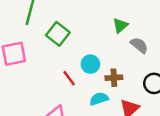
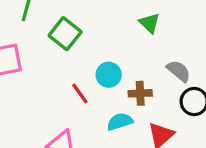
green triangle: (120, 25) -> (149, 23), turned -35
gray semicircle: (139, 45) -> (179, 71), moved

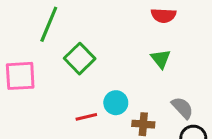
red line: (80, 94) -> (86, 117), turned -75

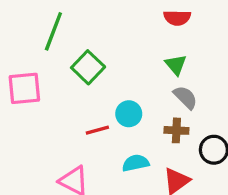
gray semicircle: (182, 108) -> (185, 97), moved
brown cross: (143, 124) -> (176, 130), moved

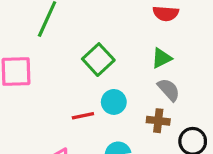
green triangle: (176, 65) -> (161, 58), turned 40
green square: (88, 67) -> (98, 60), moved

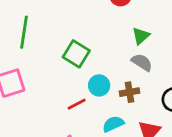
green triangle: (161, 58) -> (141, 36), moved
brown cross: (158, 121) -> (129, 92), moved

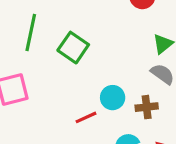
green square: (76, 54) -> (73, 48), moved

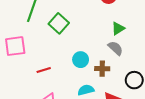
red line: (86, 117) -> (44, 70), moved

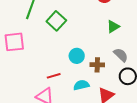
gray semicircle: (115, 48) -> (121, 55), moved
red line: (44, 70) -> (54, 76), moved

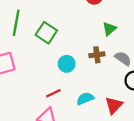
cyan circle: (77, 56) -> (67, 64), moved
brown cross: (97, 65) -> (97, 55), moved

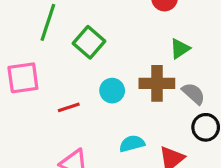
brown cross: (97, 55) -> (157, 83), size x1.5
red line: (53, 93) -> (69, 107), moved

